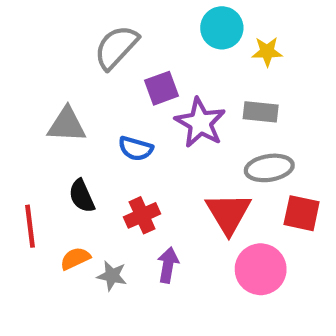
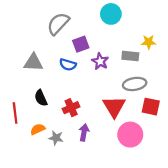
yellow star: (267, 52) -> (149, 42), moved
purple star: (200, 123) -> (100, 61), size x0.7
blue semicircle: (136, 149) -> (68, 65), moved

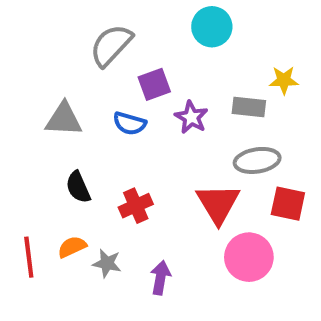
red line: (15, 113) -> (29, 257), moved
purple arrow: (84, 132) -> (160, 278), moved

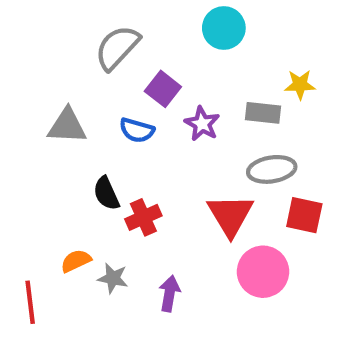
purple square: (154, 84) -> (163, 89), turned -32
black semicircle: (78, 187) -> (106, 193), moved
red line: (29, 257) -> (30, 302), moved

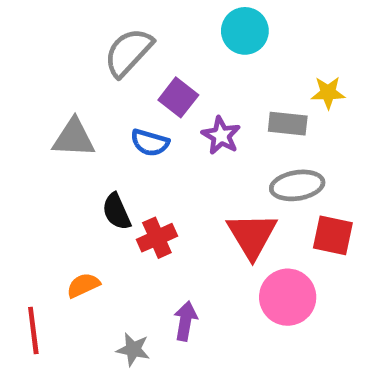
gray star: (113, 278) -> (133, 349), moved

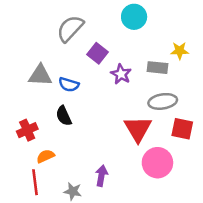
blue semicircle: (150, 143) -> (69, 85), moved
red cross: (157, 238) -> (27, 130), moved
red line: (33, 330) -> (35, 182), moved

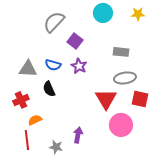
yellow star: (180, 51) -> (138, 14), moved
purple star: (121, 74) -> (79, 66), moved
gray triangle: (40, 75) -> (28, 69), moved

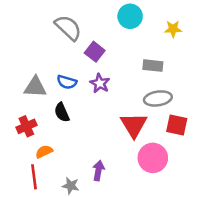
yellow star: (138, 14) -> (173, 29), moved
gray semicircle: (54, 22) -> (68, 28), turned 90

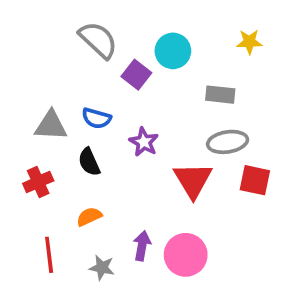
cyan circle: (130, 16) -> (173, 51), moved
purple star: (100, 83) -> (144, 142), moved
orange semicircle: (44, 152) -> (89, 217), moved
pink circle: (153, 158) -> (186, 255), moved

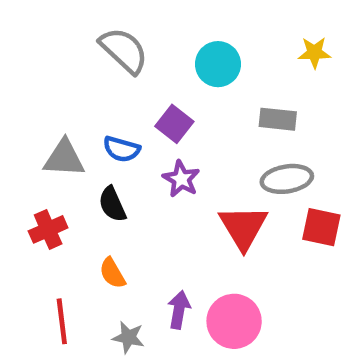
purple square: (136, 75) -> (174, 124), moved
orange semicircle: (89, 217) -> (112, 273), turned -95

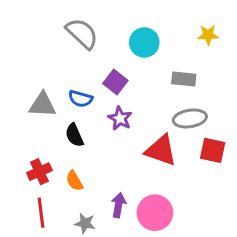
red triangle: (243, 227) -> (161, 150), turned -40
red cross: (48, 229) -> (39, 172), moved

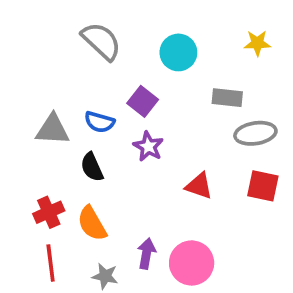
gray ellipse: (190, 118) -> (255, 133), moved
red triangle: (161, 150) -> (199, 186), size x0.7
orange semicircle: (74, 181) -> (92, 224), size x1.4

